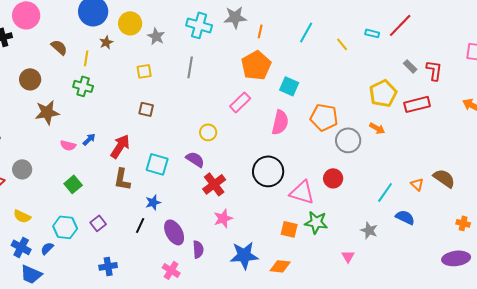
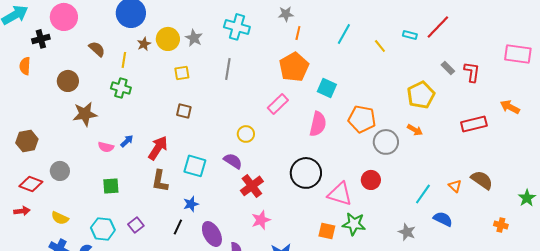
gray star: (235, 17) -> (286, 14), moved, size x0.7
yellow circle: (130, 23) -> (168, 39), moved
red rectangle: (417, 104) -> (474, 124), moved
green square: (73, 184) -> (111, 186), turned 36

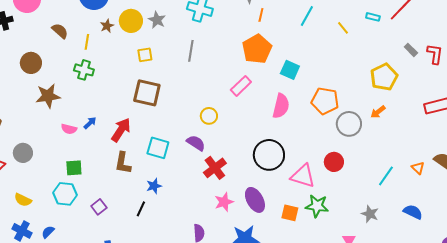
brown square: (184, 111) -> (147, 93), size x1.8
orange arrow: (415, 130) -> (378, 112), turned 112
blue semicircle: (443, 219) -> (413, 212), moved
cyan hexagon: (103, 229) -> (65, 194), moved
purple ellipse: (212, 234) -> (255, 200), moved

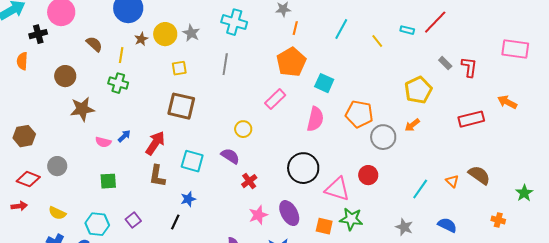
red cross: (215, 168) -> (249, 181), size x0.7
cyan hexagon: (65, 194) -> (97, 224), moved

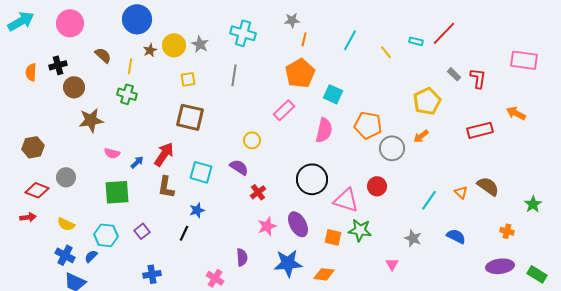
black cross: (38, 34) -> (58, 65), moved
blue arrow: (124, 136) -> (137, 162), moved
green square: (108, 181) -> (117, 192), size x1.5

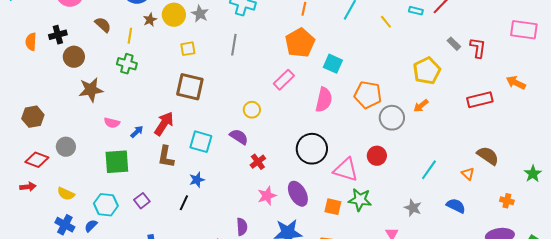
orange triangle: (461, 192) -> (468, 174), moved

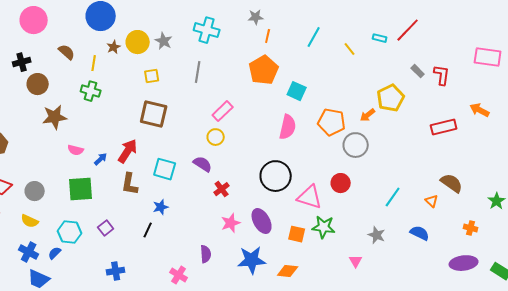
pink rectangle: (284, 80) -> (223, 111), moved
orange arrow: (421, 106) -> (368, 115), moved
gray circle: (66, 147) -> (35, 191), moved

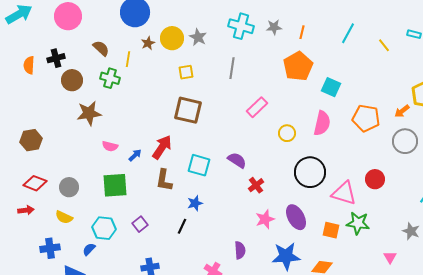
gray star: (256, 17) -> (274, 27), moved
green cross: (91, 91) -> (110, 78), moved
yellow circle: (216, 137) -> (287, 133), moved
gray circle: (356, 145) -> (405, 141), moved
blue cross: (29, 252) -> (50, 248), moved, turned -36

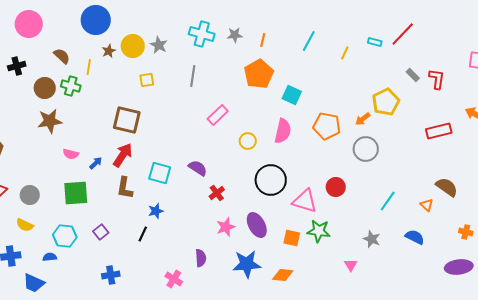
yellow line: (384, 45) -> (345, 53), turned 64
brown circle: (72, 80) -> (45, 88), moved
brown square: (188, 110) -> (127, 120), moved
blue semicircle: (89, 249) -> (50, 257), turned 40

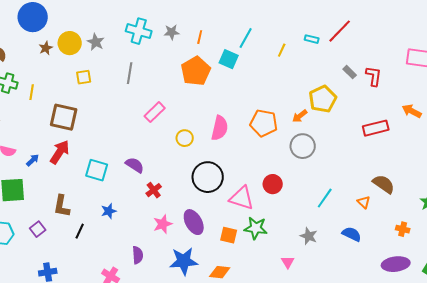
yellow line: (89, 67) -> (32, 92), moved
cyan square: (292, 95) -> (229, 59), moved
brown L-shape: (125, 188) -> (62, 206), moved
blue star: (156, 211) -> (109, 211), moved

